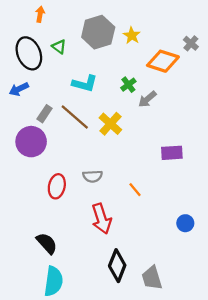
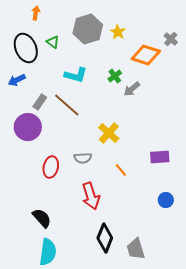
yellow cross: (110, 124) -> (109, 133), moved
purple rectangle: (172, 153) -> (160, 157), moved

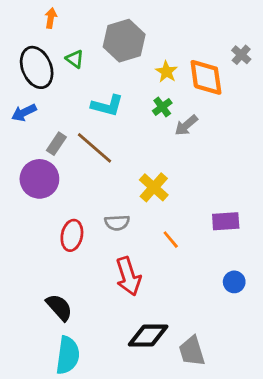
yellow star: (118, 32) -> (166, 72), moved
orange diamond: (146, 55) -> (206, 77), turned 64
black diamond: (105, 238) -> (148, 336), turned 68

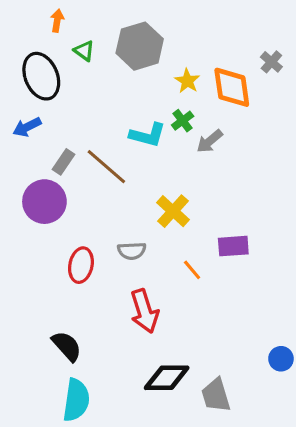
green triangle: (75, 59) -> (84, 51), moved
cyan L-shape: (107, 106) -> (148, 135), moved
purple rectangle: (226, 221) -> (233, 246), moved
blue circle: (234, 282) -> (281, 359), moved

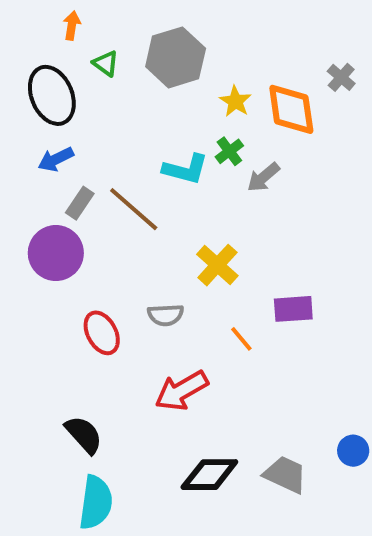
blue arrow: (27, 127) -> (56, 159), moved
red ellipse: (81, 265) -> (102, 333), turned -40
red arrow: (144, 311) -> (182, 391), turned 78
gray trapezoid: (216, 395) -> (285, 475), moved, turned 132

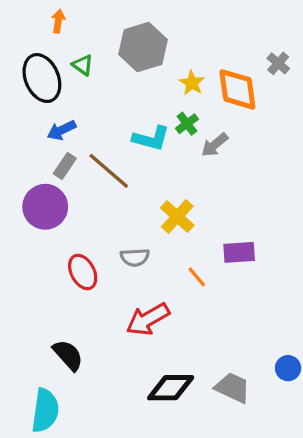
green triangle: (106, 63) -> (83, 65), moved
blue arrow: (56, 159) -> (61, 130), moved
cyan semicircle: (96, 502) -> (45, 410), moved

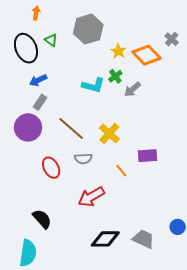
orange diamond: (237, 89) -> (146, 55), turned -36
brown line: (109, 171) -> (71, 128), moved

